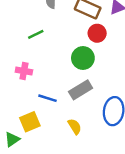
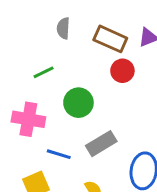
green circle: (83, 58) -> (78, 103), moved
pink cross: (24, 71) -> (28, 119), size x1.5

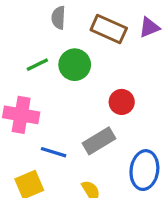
red circle: (122, 71) -> (122, 102), moved
green circle: (78, 103) -> (75, 65), moved

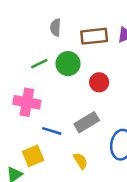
brown rectangle: (109, 29) -> (94, 36), turned -30
red circle: (122, 102) -> (99, 82), moved

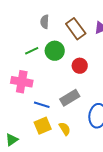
brown rectangle: (94, 36) -> (76, 29), turned 60
yellow square: (33, 156) -> (43, 126), moved

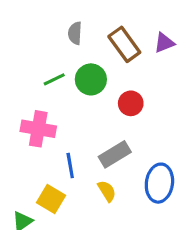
blue line: (42, 105) -> (70, 166), turned 63
yellow square: (43, 126) -> (51, 199), moved, turned -36
yellow semicircle: (65, 129) -> (107, 191), moved

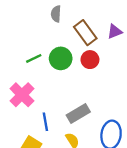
gray semicircle: (75, 33) -> (56, 14), moved
red circle: (131, 103) -> (90, 60), moved
pink cross: (38, 129) -> (22, 95), turned 35

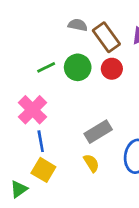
gray semicircle: (56, 14) -> (78, 25), moved, turned 98
blue line: (45, 122) -> (41, 141), moved

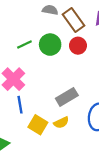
yellow semicircle: (91, 163) -> (61, 123), turned 96
yellow square: (43, 170) -> (38, 125), moved

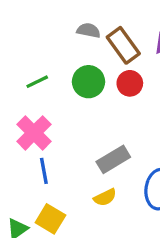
green line: (24, 45) -> (37, 82), moved
yellow square: (38, 125) -> (50, 219), moved

